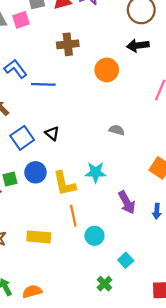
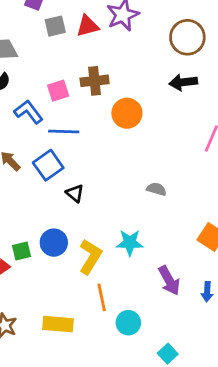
pink square: (21, 20) -> (58, 91), moved
orange circle: (107, 70) -> (127, 113), moved
blue square: (22, 138) -> (48, 165), moved
yellow L-shape: (64, 183) -> (90, 257), turned -136

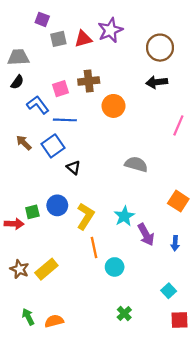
gray semicircle: (156, 189) -> (136, 164), size x1.5
cyan star: (130, 243) -> (124, 216), moved, turned -30
yellow rectangle: (58, 324) -> (46, 269), moved, turned -45
cyan square: (168, 354) -> (169, 291), moved

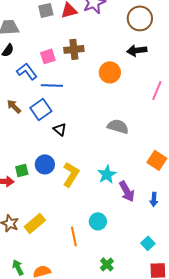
orange circle: (113, 106) -> (110, 72), moved
orange line: (94, 248) -> (74, 236), moved

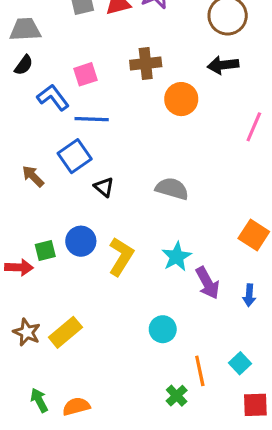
brown cross: (74, 49) -> (146, 64), moved
brown arrow: (14, 106) -> (33, 176), moved
gray semicircle: (118, 126) -> (172, 189), moved
orange line: (74, 236) -> (200, 371), moved

